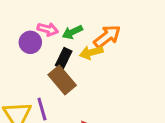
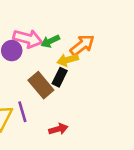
pink arrow: (48, 29) -> (28, 39), size x1.5
black rectangle: (64, 58) -> (60, 77), moved

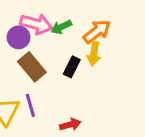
yellow arrow: (68, 60) -> (94, 54), moved, turned -66
brown rectangle: (41, 85) -> (32, 67), moved

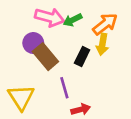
purple circle: (19, 37) -> (33, 43), moved
purple line: (30, 105) -> (64, 88), moved

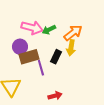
brown rectangle: (45, 57) -> (29, 57), turned -66
purple line: (64, 88) -> (41, 68), moved

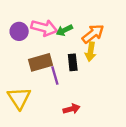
purple circle: (20, 47) -> (19, 31), moved
black rectangle: (56, 57) -> (73, 62), turned -32

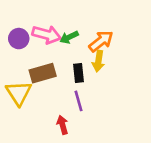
purple line: (55, 75) -> (78, 101), moved
yellow triangle: (19, 98) -> (19, 93), moved
red arrow: (71, 109) -> (63, 125), moved, turned -91

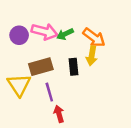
orange arrow: (101, 41) -> (94, 38), turned 75
purple line: (78, 101) -> (49, 92), moved

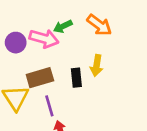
green arrow: (65, 34) -> (63, 26), moved
orange arrow: (94, 38) -> (99, 25), moved

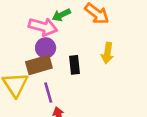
purple circle: (16, 43) -> (46, 48), moved
yellow arrow: (97, 65) -> (107, 53), moved

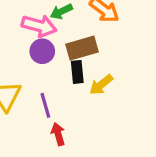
yellow arrow: (107, 53) -> (101, 85), moved, turned 42
brown rectangle: (39, 65) -> (82, 48), moved

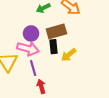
pink arrow: (39, 26) -> (28, 49), moved

